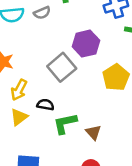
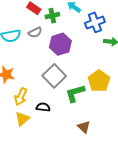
purple hexagon: (86, 44) -> (60, 44), moved
green L-shape: (65, 123) -> (75, 93), moved

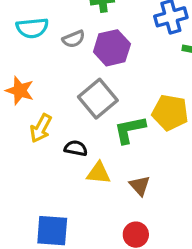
gray semicircle: (35, 32) -> (74, 39), moved
yellow pentagon: (99, 81) -> (170, 112), turned -30
yellow triangle: (22, 119) -> (99, 173), moved, turned 42

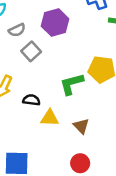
gray semicircle: (74, 39) -> (17, 30), moved
gray square: (98, 99) -> (31, 51), moved, size x0.7

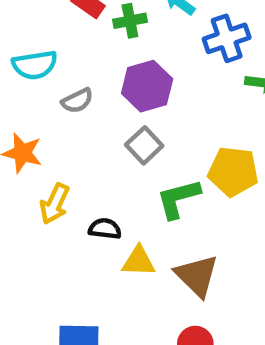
gray square: (31, 51) -> (144, 145), moved
brown triangle: (81, 126) -> (197, 276), size x1.5

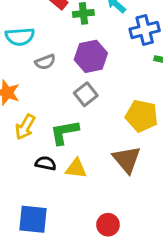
green L-shape: (178, 199) -> (64, 132), moved
black semicircle: (105, 229) -> (46, 163), moved
brown triangle: (197, 276) -> (127, 159), moved

